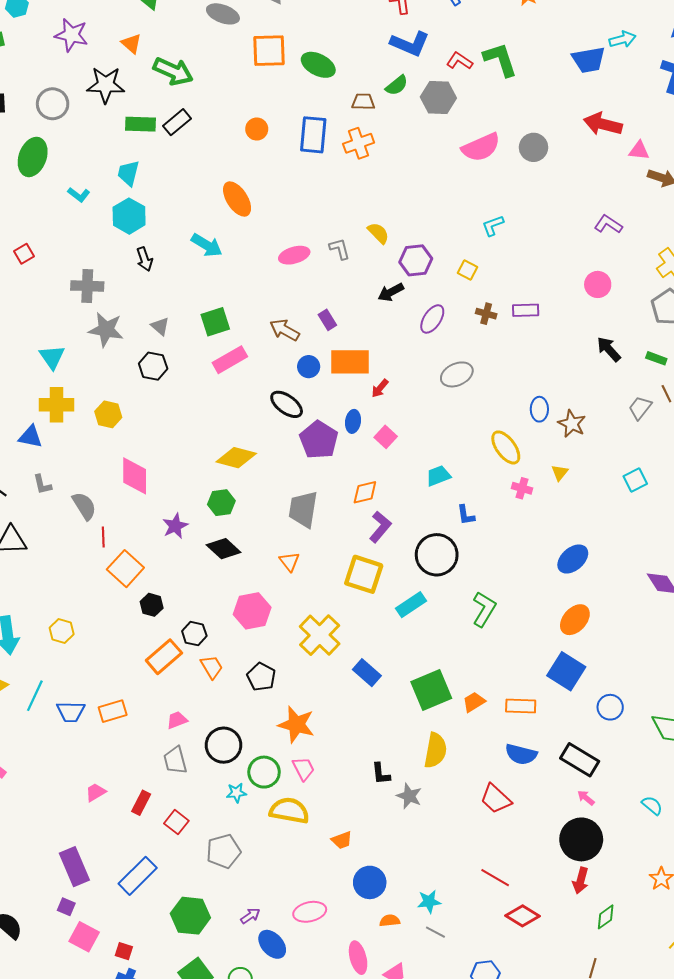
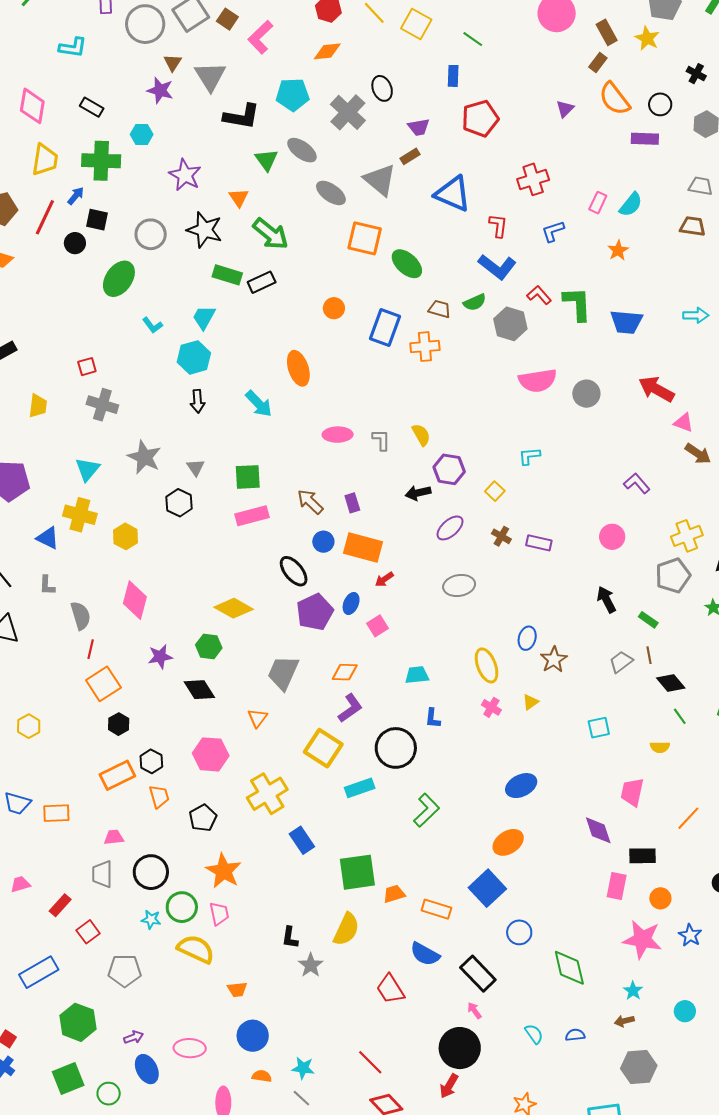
blue trapezoid: (589, 60) -> (626, 322), moved
gray cross: (87, 286) -> (102, 405), moved

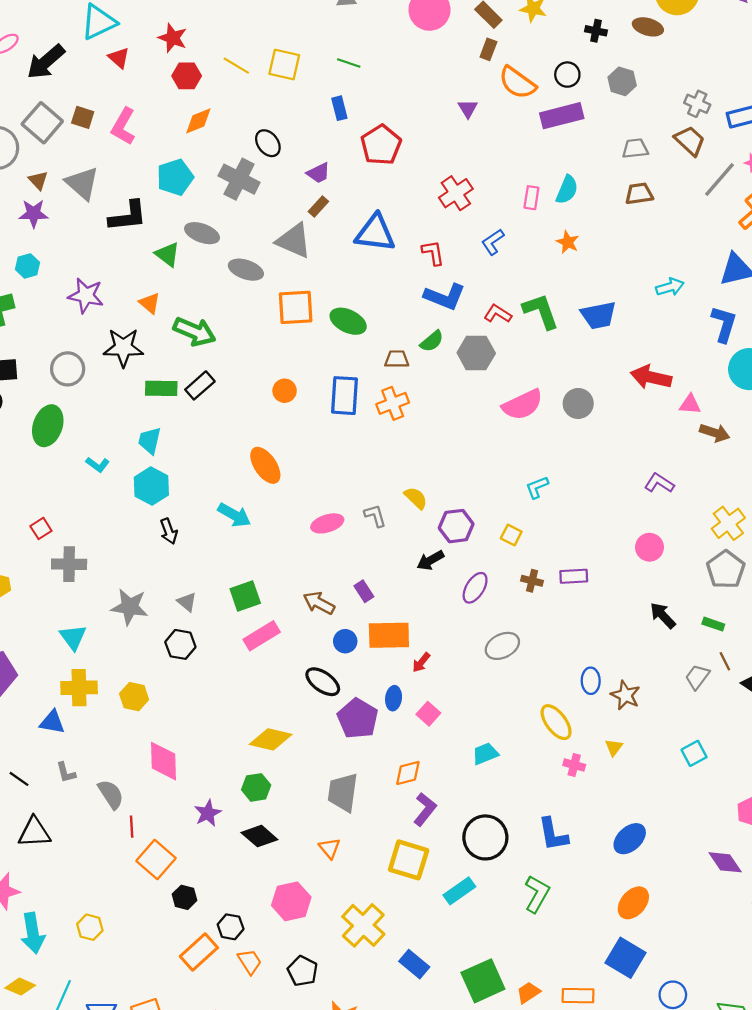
purple rectangle: (645, 139) -> (562, 116), size x1.4
blue L-shape: (433, 718) -> (553, 834), moved, size x1.6

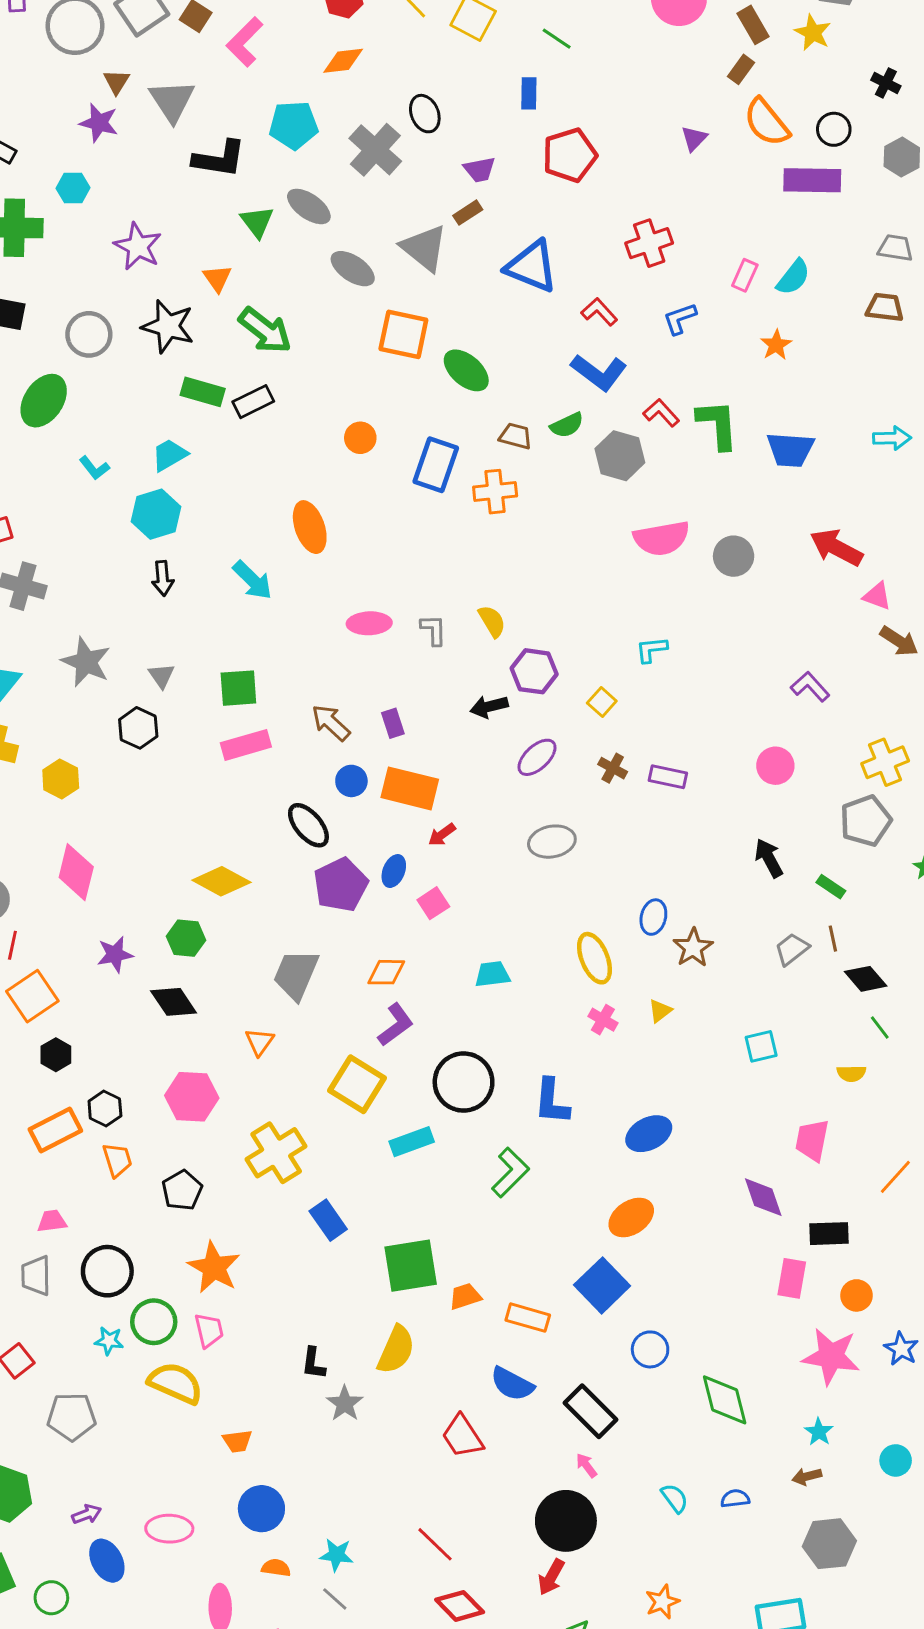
red L-shape: (433, 253) -> (599, 312), turned -48
cyan trapezoid: (150, 441) -> (169, 455), turned 32

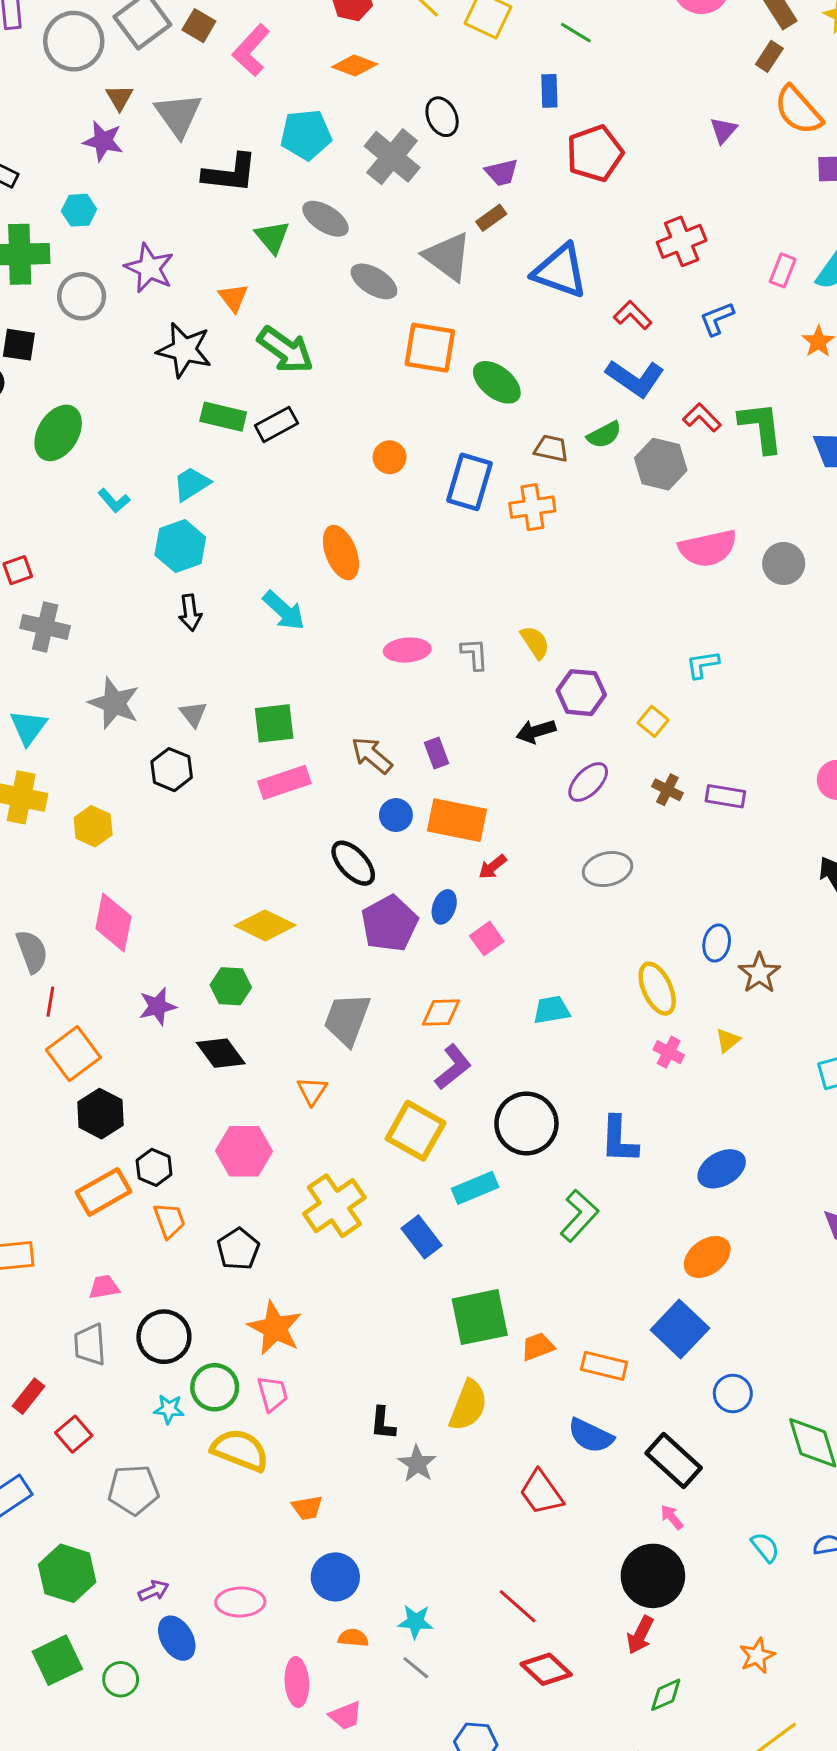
orange diamond: (343, 61) -> (355, 65), turned 30
gray circle: (89, 334) -> (82, 296), moved
black hexagon: (56, 1055) -> (101, 1114), size x1.4
blue rectangle: (328, 1220) -> (421, 1237), moved

